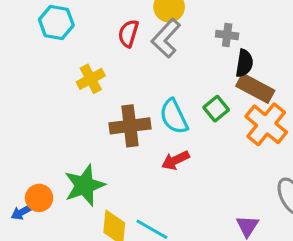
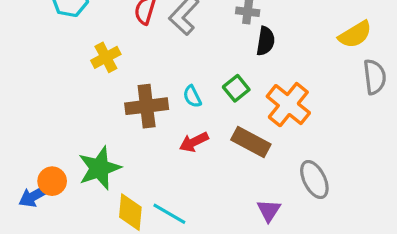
brown rectangle: (255, 88) -> (251, 142), moved
cyan semicircle: (174, 116) -> (192, 96), size x0.6
blue arrow: (22, 212) -> (34, 196), size x1.4

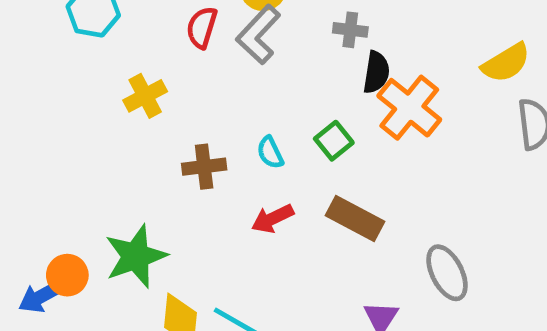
orange cross: (288, 105) -> (409, 108), moved
brown cross: (147, 106) -> (204, 167), size x0.7

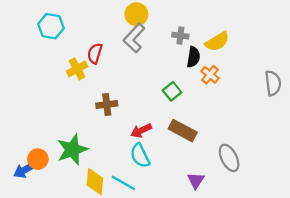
red semicircle: (202, 27) -> (95, 53), moved
yellow semicircle: (506, 63) -> (217, 42), moved
orange cross: (409, 108) -> (210, 75), size x0.6
cyan semicircle: (270, 152) -> (140, 156), moved, size x1.5

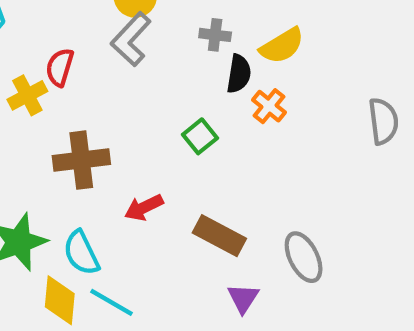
brown cross: (107, 104) -> (81, 160), size x1.4
brown rectangle: (183, 131) -> (219, 236), moved
cyan semicircle: (140, 156) -> (81, 253), moved

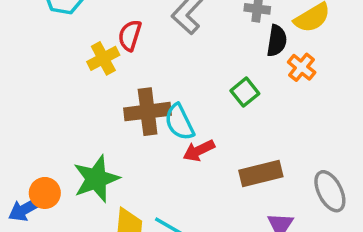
brown rectangle: (219, 236) -> (261, 174), turned -42
cyan semicircle: (81, 253) -> (179, 122), moved

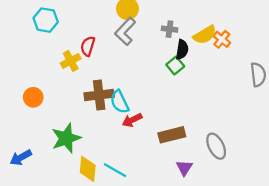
orange cross: (302, 67) -> (222, 39), moved
green square: (245, 92) -> (175, 65), moved
orange circle: (45, 193) -> (33, 97), moved

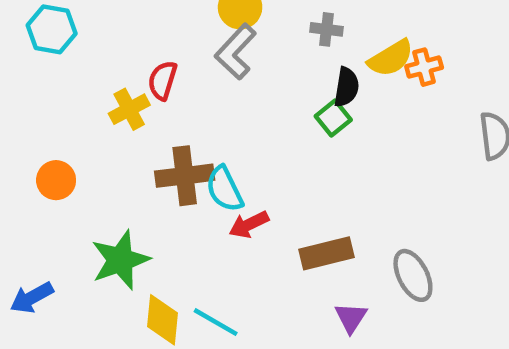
cyan hexagon: (46, 20) -> (52, 29), moved
gray cross: (170, 29) -> (327, 29), moved
orange cross: (222, 39) -> (424, 67), turned 36

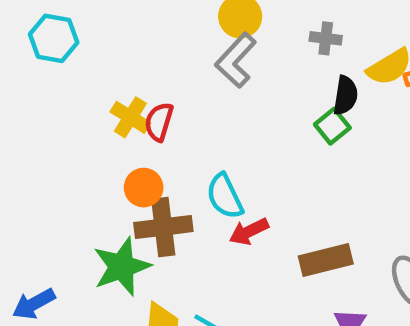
red semicircle: (162, 80) -> (159, 122), moved
yellow cross: (129, 109) -> (130, 117), turned -30
brown cross: (185, 176) -> (163, 227), moved
orange circle: (56, 180) -> (144, 188), moved

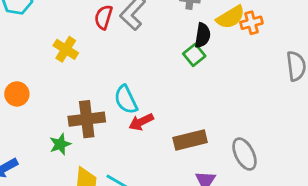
red semicircle: (159, 122) -> (103, 17), moved
orange circle: (144, 188) -> (17, 94), moved
green star: (122, 267) -> (60, 144), size x0.6

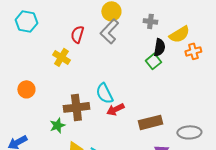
red semicircle: (103, 17) -> (77, 34), moved
orange cross: (251, 23) -> (193, 51), moved
gray ellipse: (244, 154) -> (189, 132), turned -65

